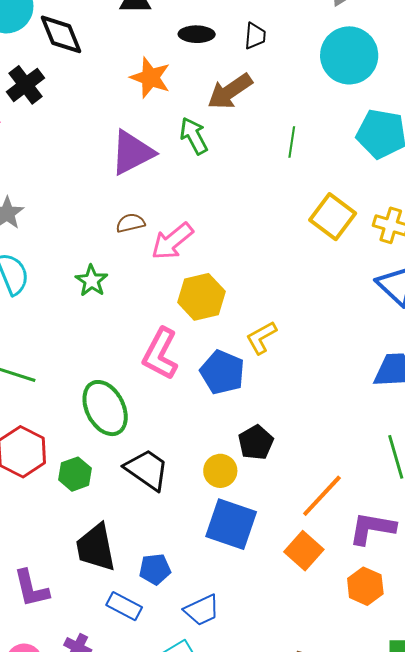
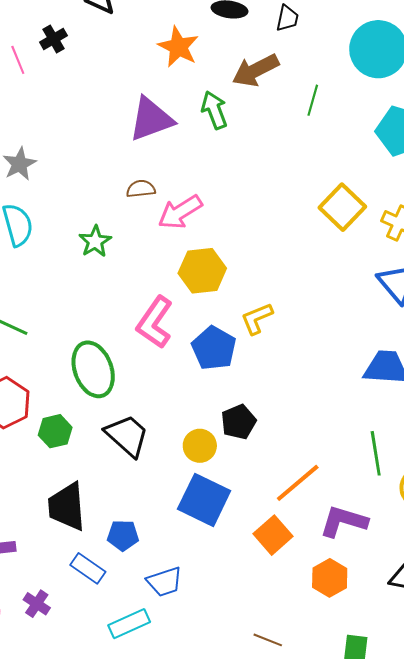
black cross: (25, 85) -> (53, 39), size x0.7
green line: (292, 142) -> (313, 100), moved

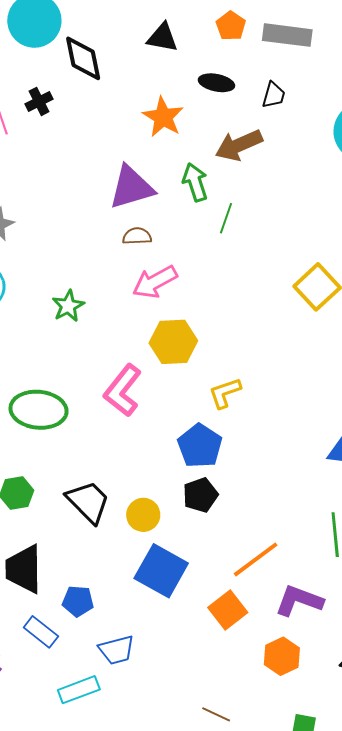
green line: (313, 100) -> (226, 218), moved
brown semicircle: (141, 189) -> (137, 236), moved
blue pentagon: (214, 348) -> (200, 446), moved
green ellipse: (93, 369) -> (39, 410), moved, turned -68
yellow circle: (200, 446) -> (143, 515), moved

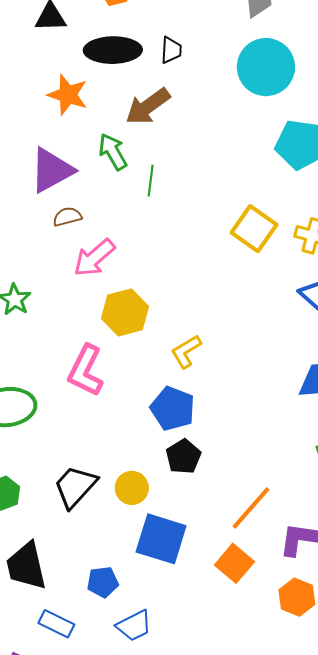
black ellipse: (216, 83) -> (113, 50), size x1.6
black trapezoid: (88, 502) -> (75, 487), turned -81
blue pentagon: (78, 601) -> (103, 582), moved

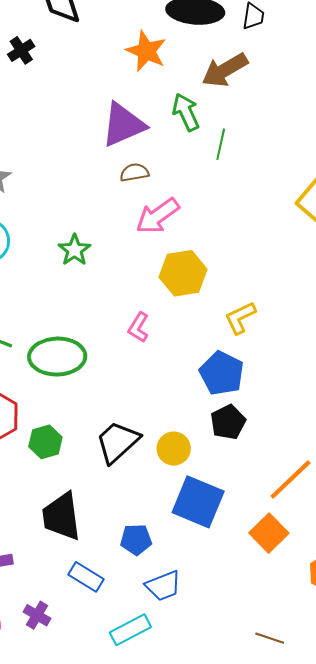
pink L-shape: (86, 371) -> (138, 327), size x0.6

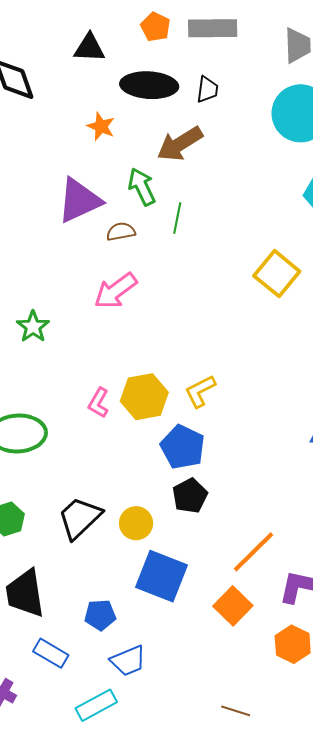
orange star: (146, 51) -> (101, 126), size x0.7
brown semicircle: (134, 172) -> (121, 232), moved
yellow hexagon: (183, 273) -> (144, 397), moved

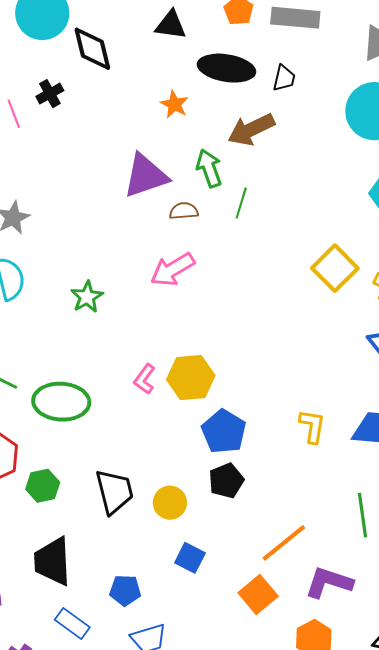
yellow L-shape: (200, 391) -> (312, 426), moved, turned 120
black trapezoid: (80, 518) -> (114, 492), turned 114
blue square: (161, 576) -> (190, 558), size x0.6

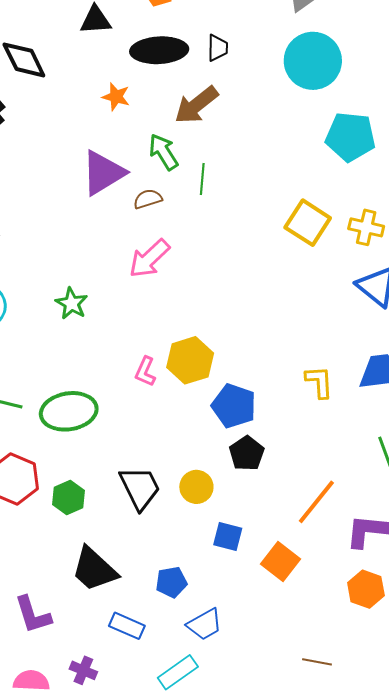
black trapezoid: (53, 561) -> (94, 569), turned -32
orange square: (258, 595) -> (280, 561), moved

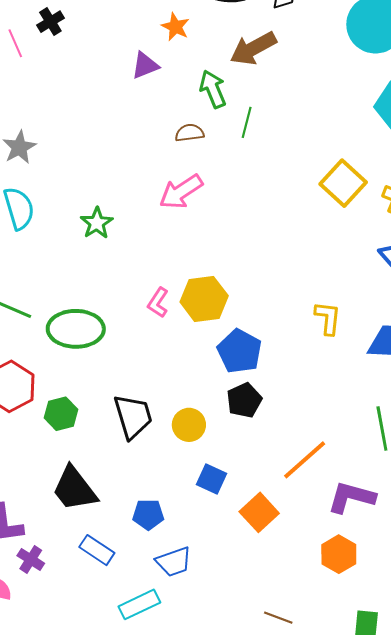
purple triangle: (103, 173) -> (145, 65), moved, size x0.6
yellow L-shape: (319, 382) -> (328, 318), moved
purple cross: (83, 670) -> (31, 559), moved

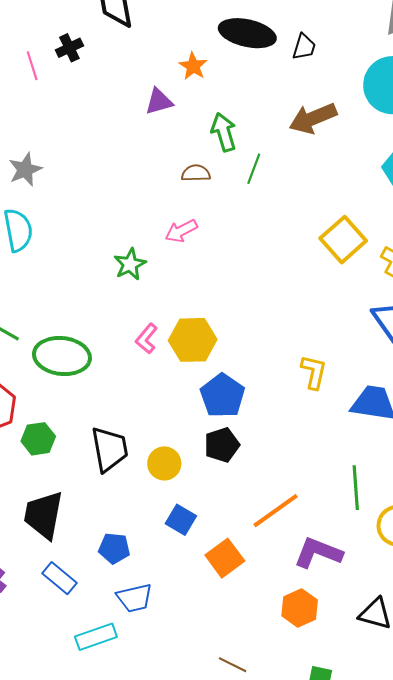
brown arrow: (253, 48) -> (313, 118), moved
pink arrow: (181, 192) -> (181, 231), size x0.7
green star: (97, 223) -> (130, 264), moved
black trapezoid: (74, 489) -> (44, 515), turned 42

